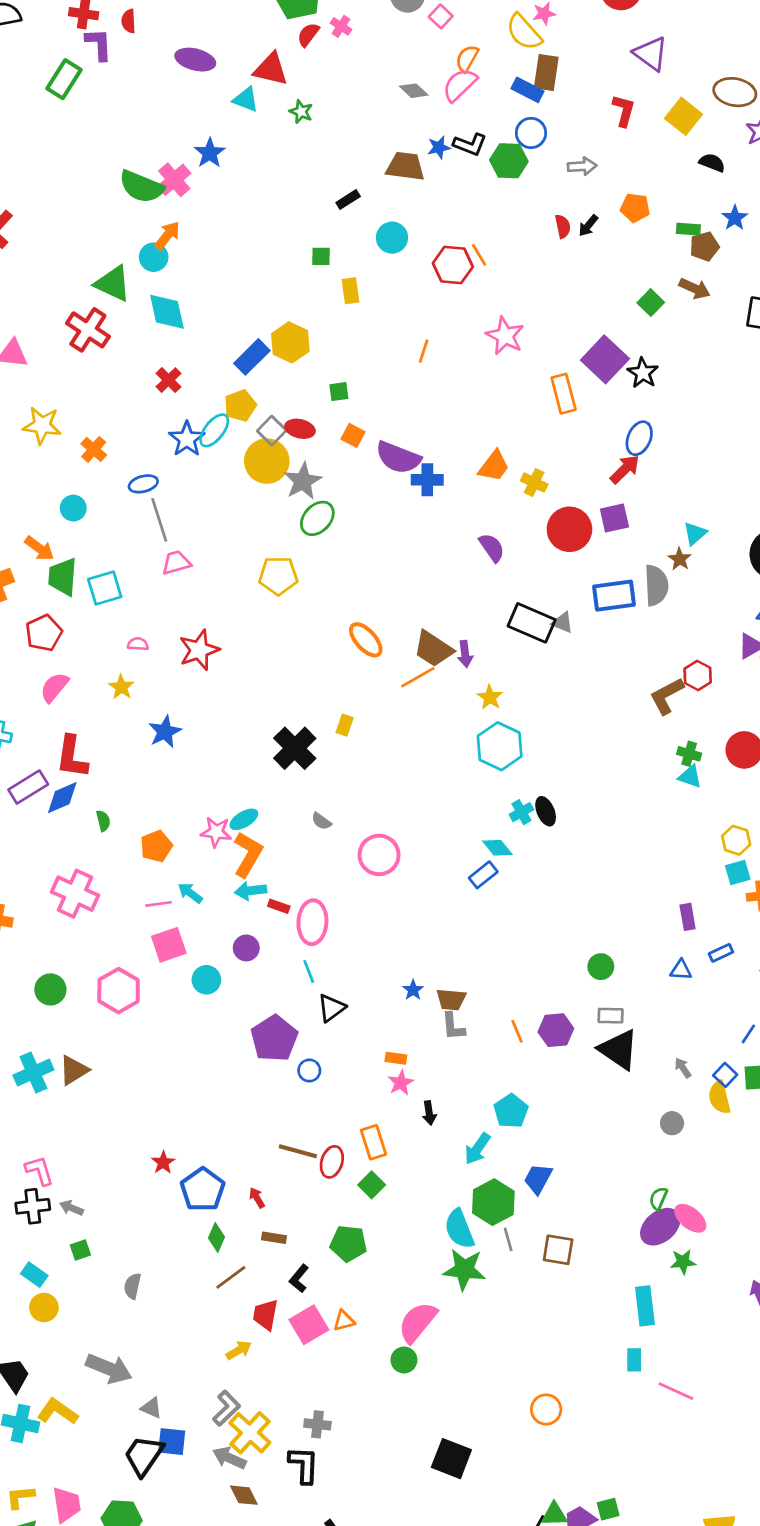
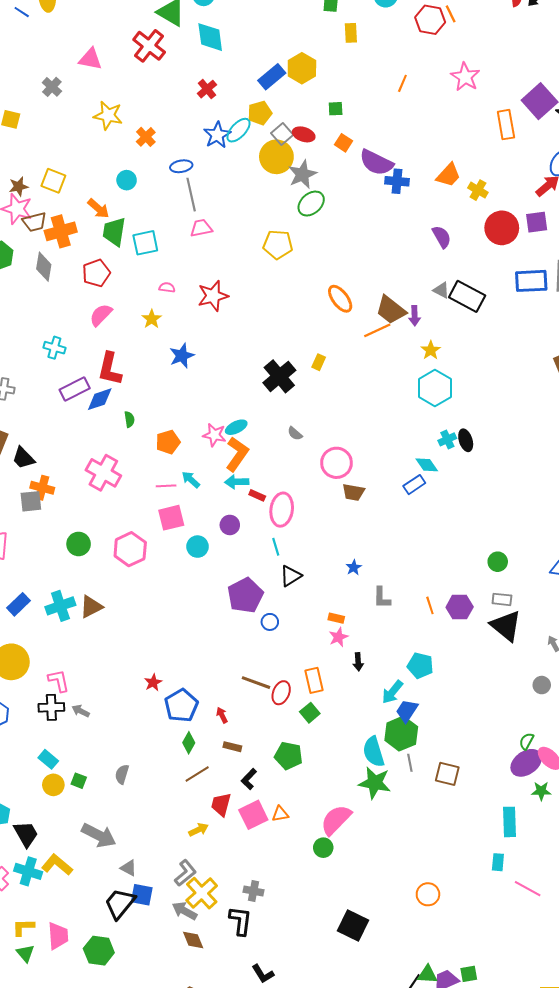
gray triangle: (562, 622) -> (441, 290), moved
brown trapezoid: (451, 1000) -> (353, 492), moved
cyan pentagon: (511, 1111) -> (420, 666), turned -30
blue trapezoid: (538, 1179) -> (407, 711), moved
green square: (80, 1250) -> (79, 781), moved, turned 35

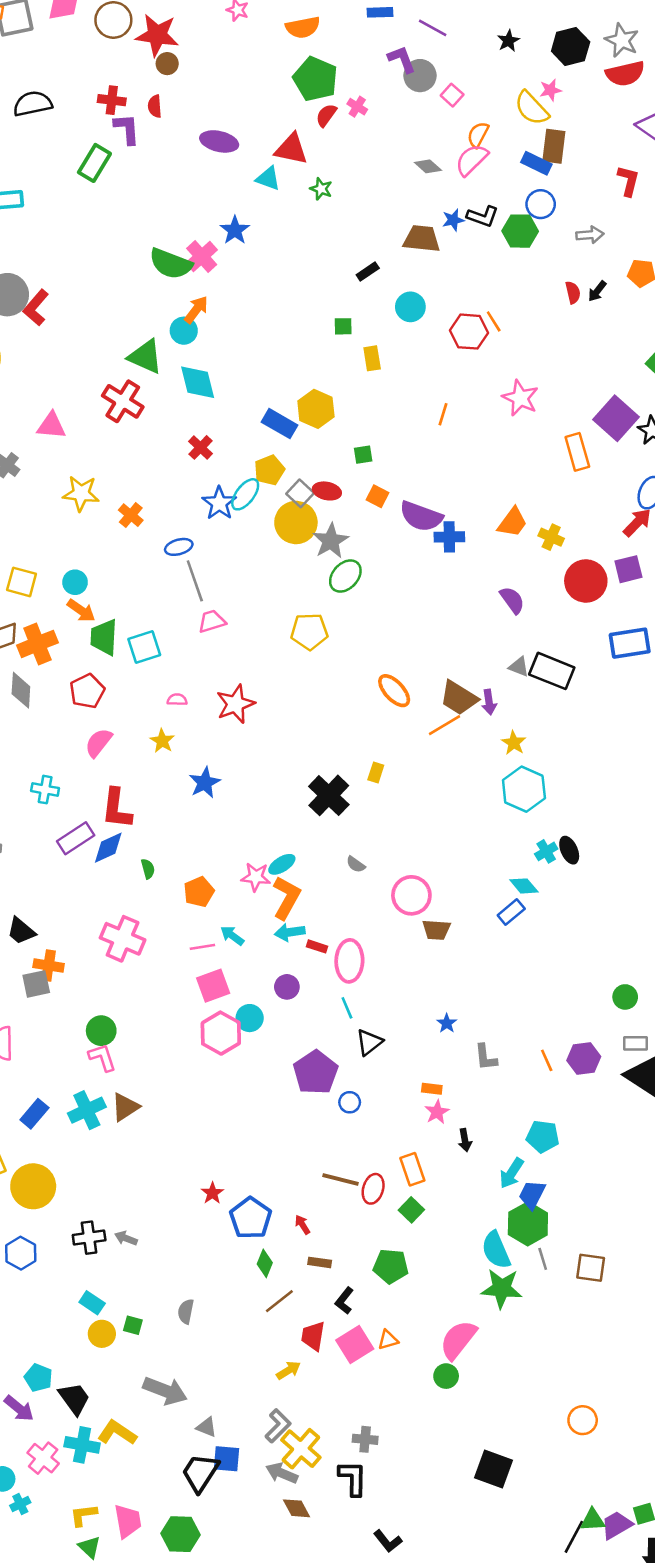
blue rectangle: (272, 77) -> (279, 424), turned 76
cyan circle: (127, 180) -> (75, 582), moved
pink hexagon: (130, 549) -> (221, 1033), moved
pink L-shape: (59, 681) -> (102, 1057), moved

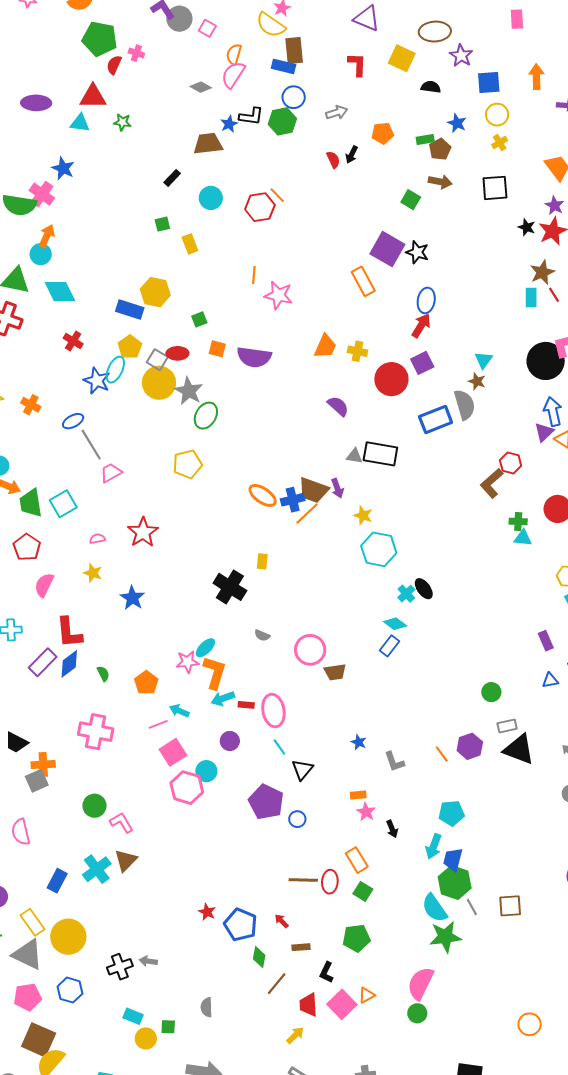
pink star: (520, 398) -> (278, 295), moved
blue cross: (449, 537) -> (293, 500), moved
pink L-shape: (102, 1057) -> (122, 823), moved

